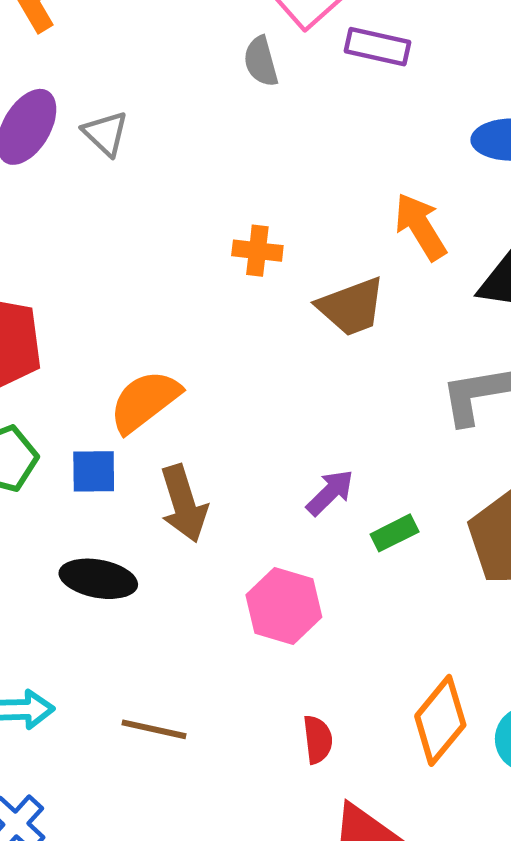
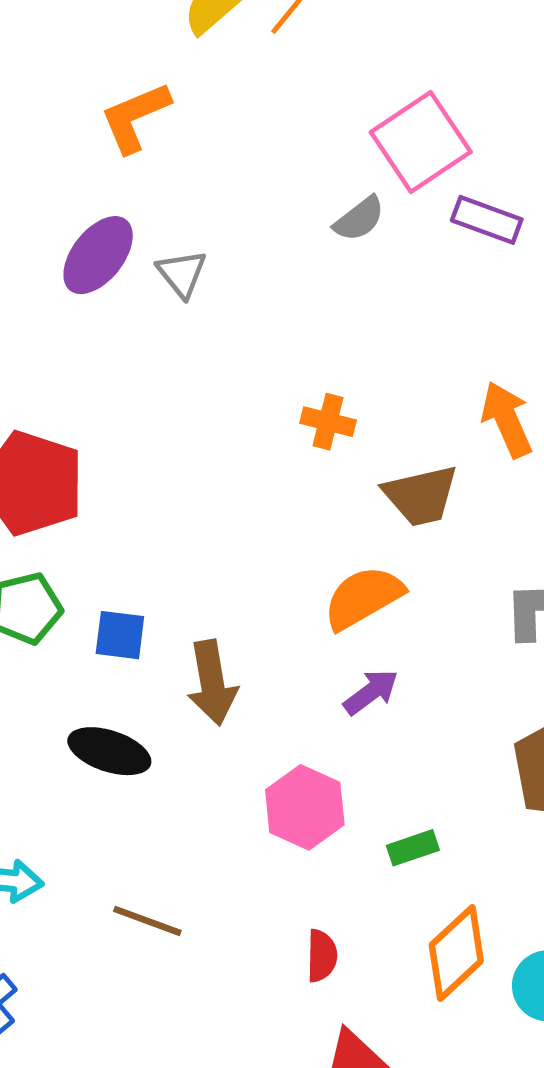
gray semicircle: (261, 61) -> (359, 219), turned -120
orange semicircle: (145, 401) -> (363, 598), moved
green rectangle: (395, 533) -> (413, 848), moved

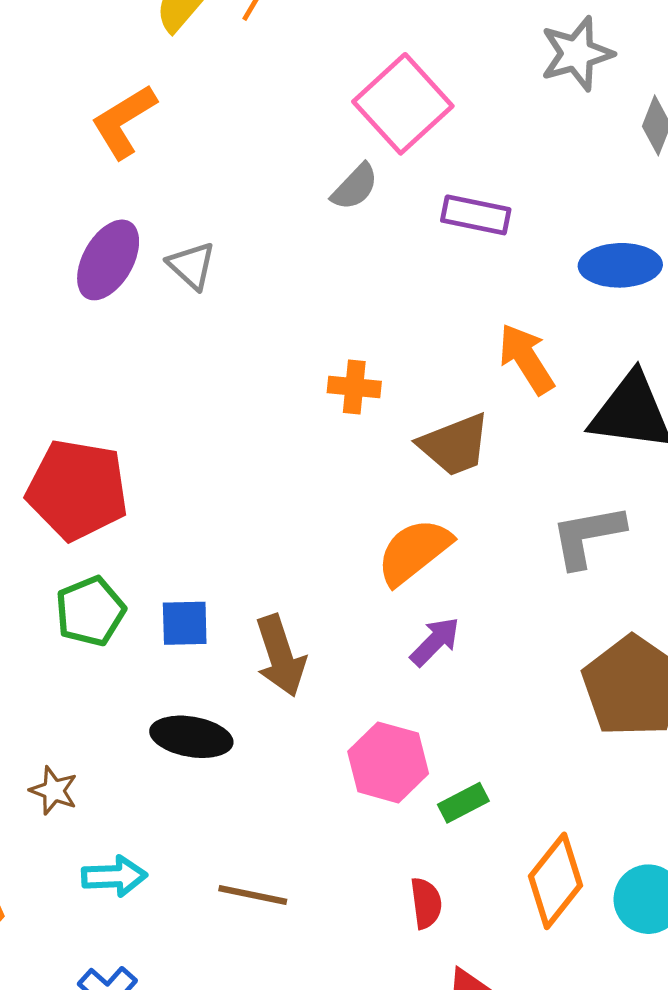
purple rectangle: (487, 220) -> (476, 215), moved
green rectangle: (413, 848) -> (463, 803), moved

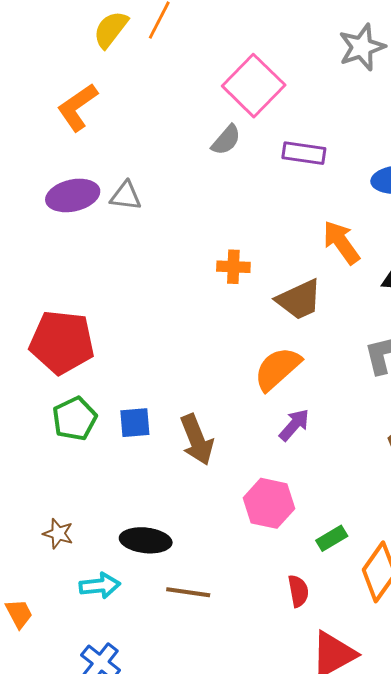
purple ellipse: (108, 260) -> (73, 195), turned 51
gray triangle: (192, 266) -> (126, 196), turned -32
black ellipse: (191, 737) -> (146, 540), moved
green rectangle: (463, 803) -> (332, 538), moved

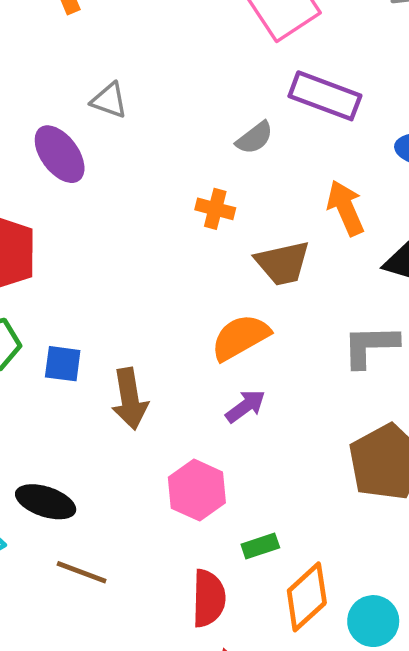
gray semicircle: (226, 140) -> (255, 138), moved
purple rectangle: (304, 153) -> (325, 96), size x1.4
purple ellipse: (73, 195) -> (60, 154), moved, turned 54
red semicircle: (298, 591) -> (209, 598), size x1.5

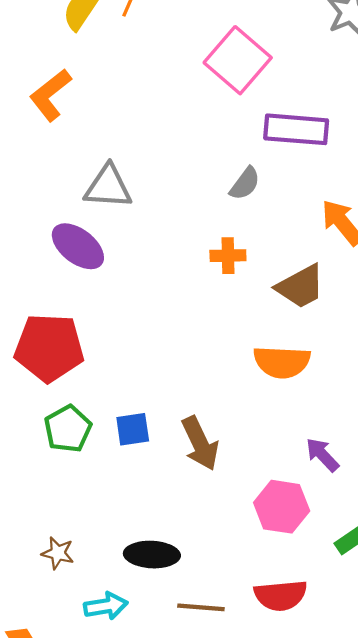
gray triangle: (109, 100) -> (108, 187), size x1.4
orange semicircle: (240, 337) -> (282, 362), turned -132
purple arrow: (246, 406) -> (322, 455), moved, turned -81
red semicircle: (209, 598) -> (281, 595), moved, turned 99

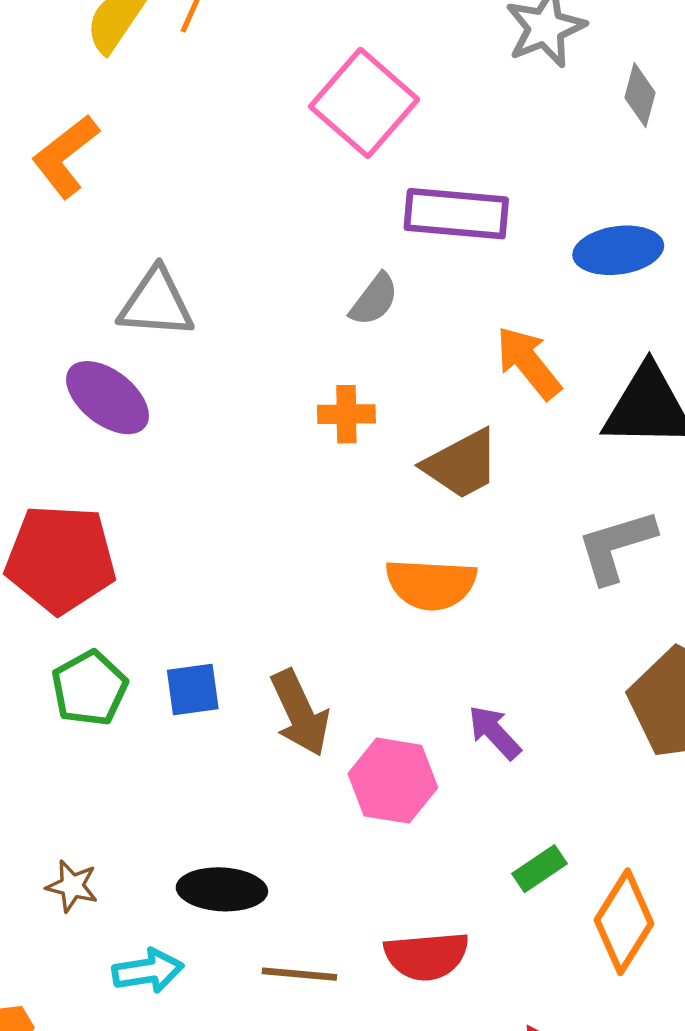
pink hexagon: (282, 507) -> (393, 781), moved

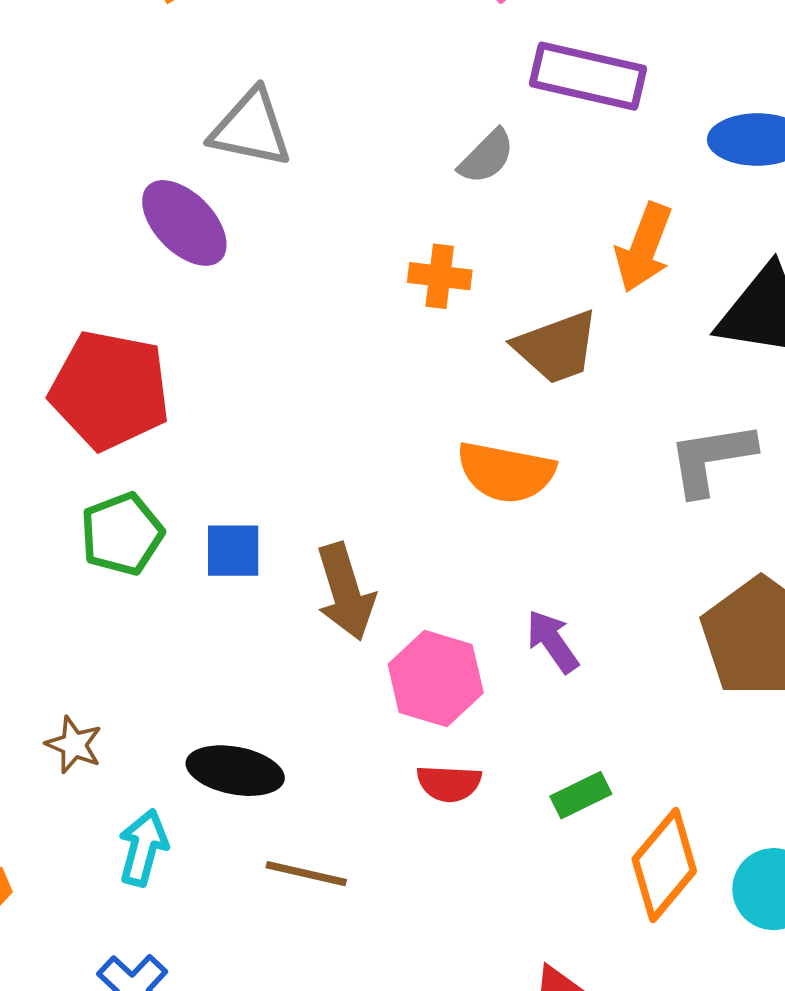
orange arrow: (528, 363) -> (644, 248), turned -128
red semicircle: (426, 956) -> (449, 783), moved, size x0.7
cyan arrow: (148, 971) -> (143, 848), turned -74

